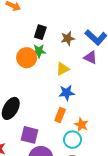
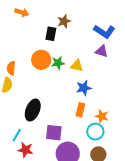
brown star: (68, 38) -> (64, 21), moved
green star: (39, 51) -> (58, 63), moved
yellow triangle: (63, 69) -> (77, 66), turned 48

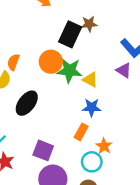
black rectangle: (51, 34) -> (70, 34), size x1.5
green star: (58, 63) -> (69, 71), size x1.5
black ellipse: (33, 110) -> (27, 103), moved

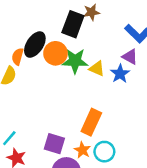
black ellipse: (27, 103) -> (35, 45), moved
blue star: (92, 107) -> (120, 74), moved, turned -30
orange rectangle: (81, 132) -> (91, 122), size x1.5
orange star: (104, 146) -> (82, 150), moved

